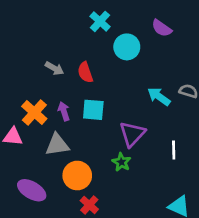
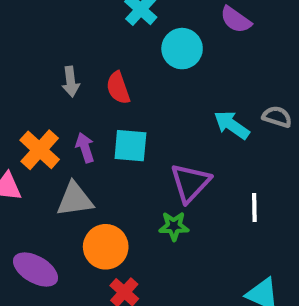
gray arrow: (54, 68) -> (71, 82), turned 54
green star: (121, 162) -> (174, 226), turned -30

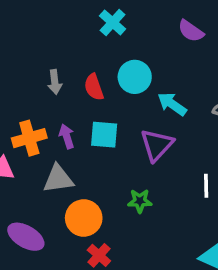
cyan circle: (182, 49) -> (135, 77), moved
cyan arrow: (232, 125) -> (172, 104), moved
orange cross: (40, 150) -> (29, 138), turned 32
purple triangle: (190, 183) -> (157, 145), moved

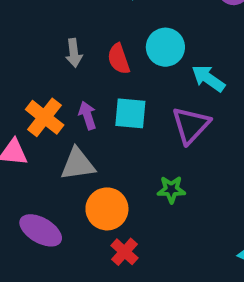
orange cross: (29, 138) -> (45, 117), turned -36

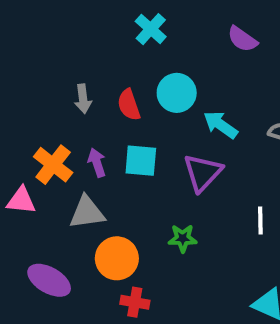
red cross: (124, 252) -> (135, 302), turned -32

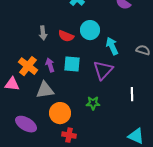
red semicircle: (129, 105) -> (66, 36), turned -49
cyan arrow: (221, 125) -> (112, 46), turned 30

